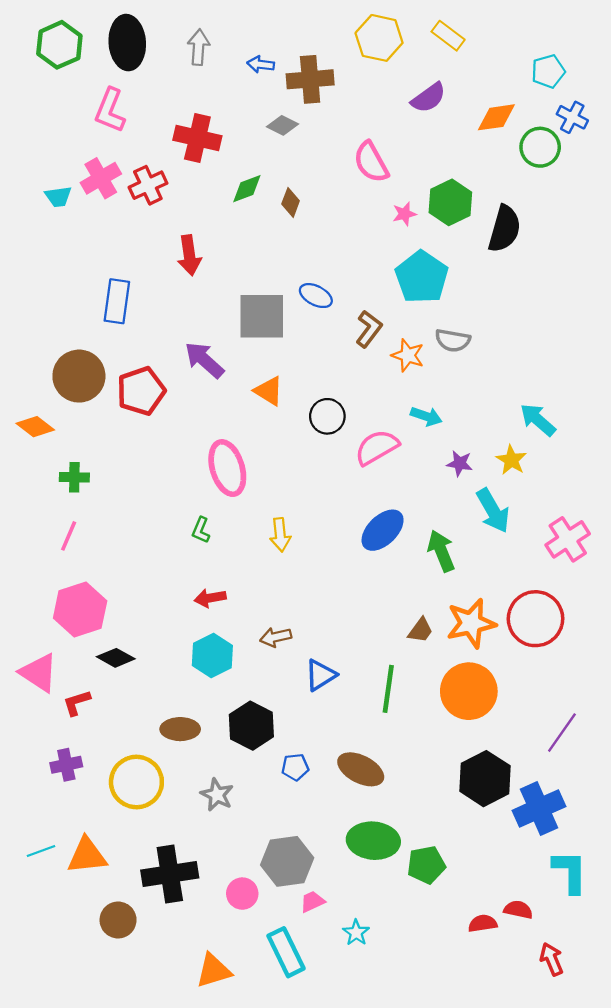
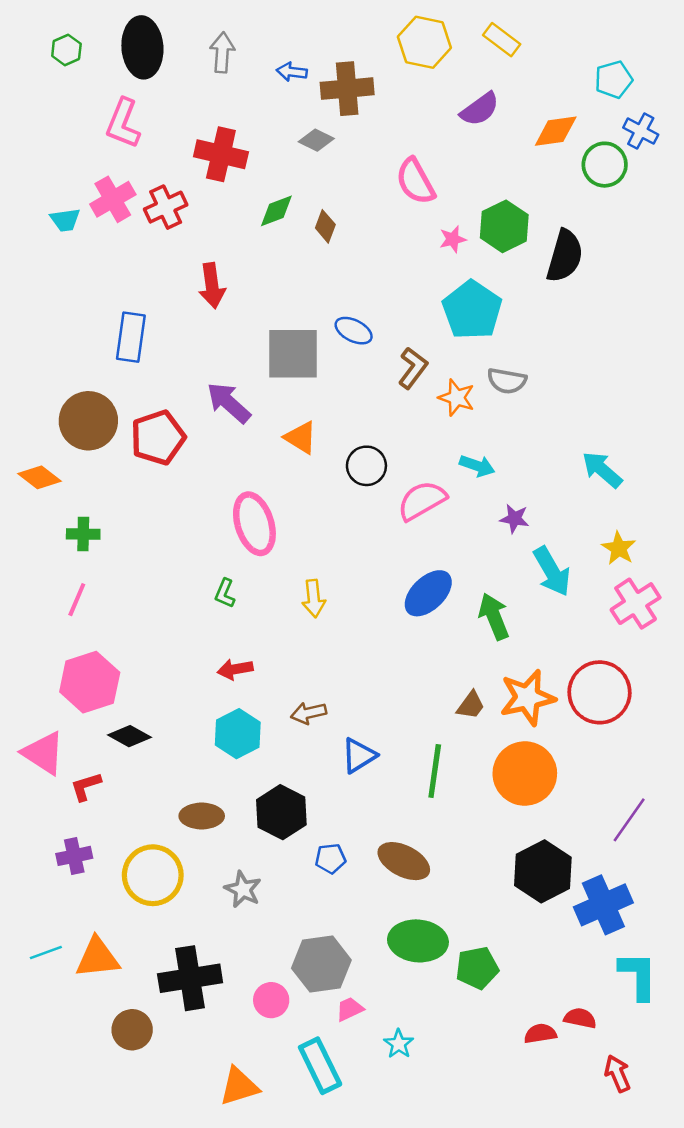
green hexagon: (59, 45) -> (66, 50), size x0.6
yellow star: (511, 460) -> (619, 548), moved

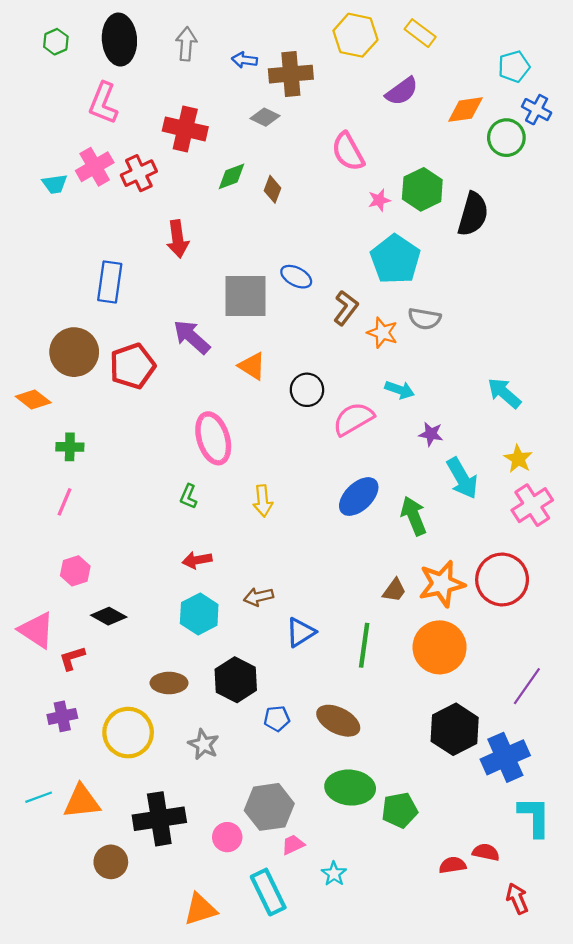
pink hexagon: (90, 682) -> (75, 571), size x0.6

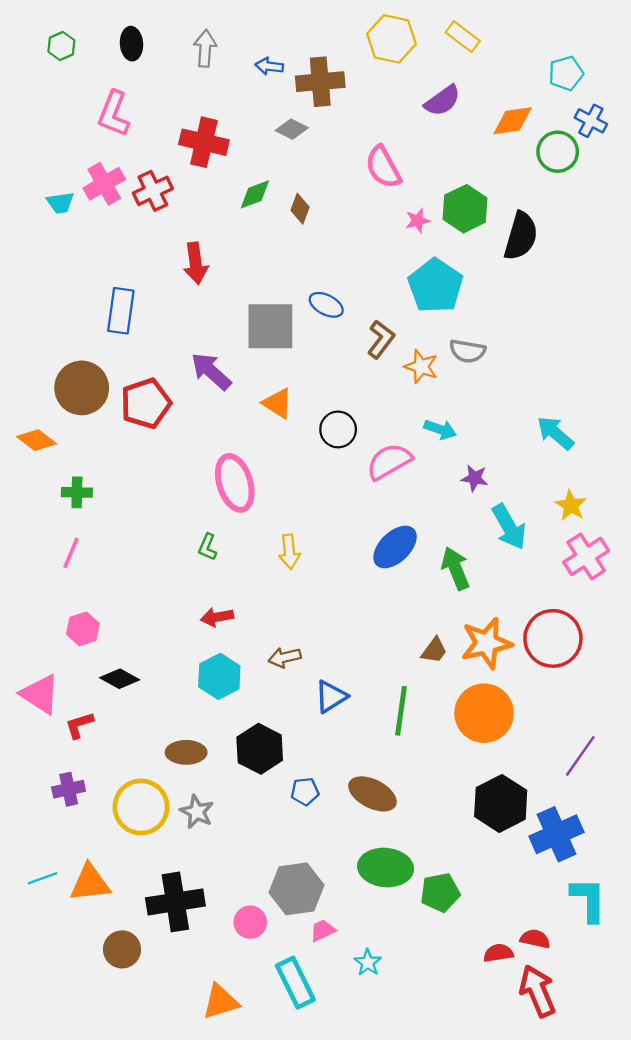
black ellipse: (119, 40) -> (131, 44), size x0.6
gray star: (204, 744) -> (197, 812), moved
red arrow: (517, 899) -> (537, 991), moved, size x1.5

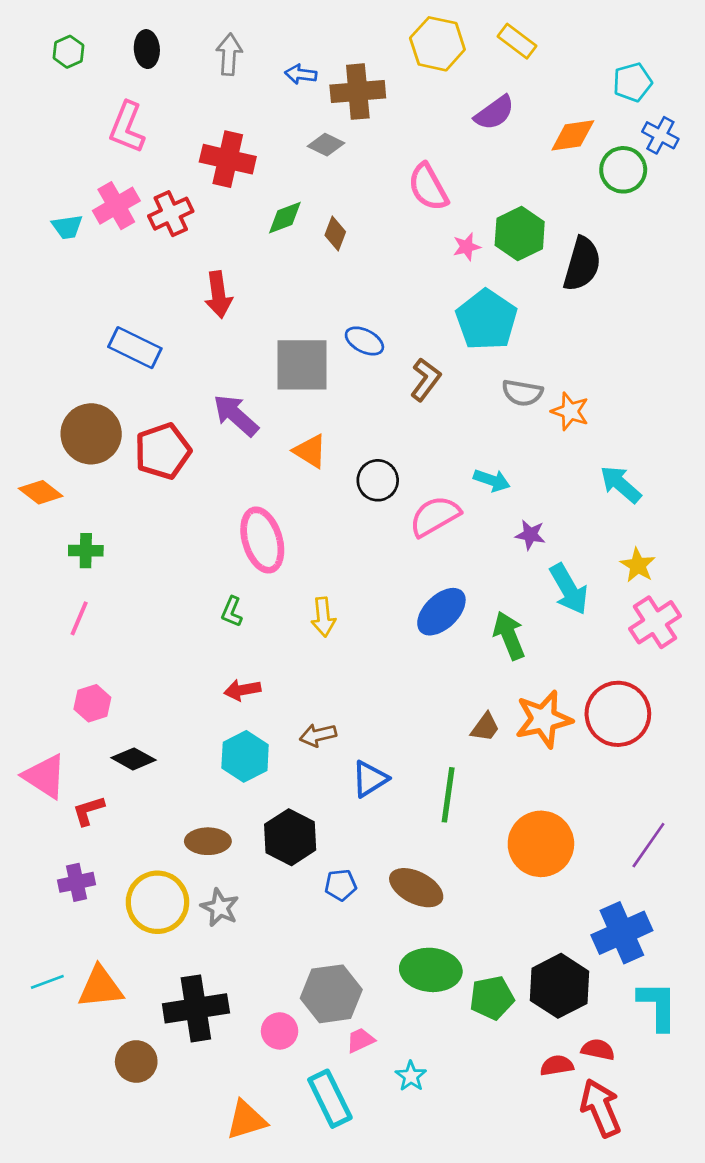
blue rectangle: (121, 311) -> (135, 348), turned -72
orange star: (421, 367) -> (570, 411), moved
orange circle: (484, 713) -> (541, 844), moved
black hexagon: (501, 803) -> (559, 986), moved

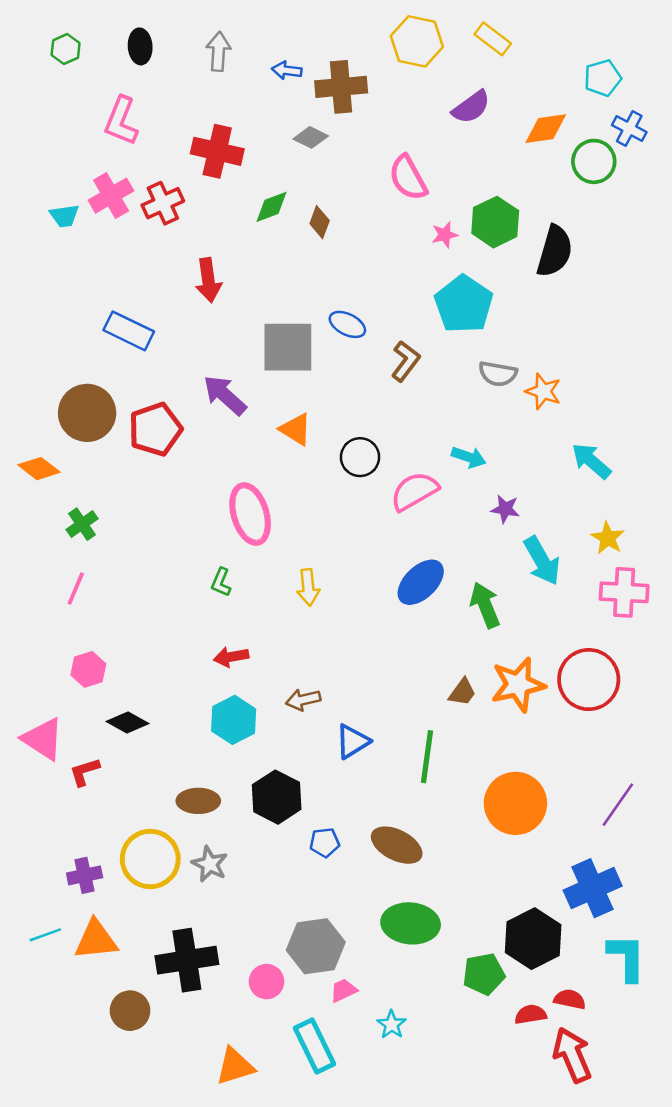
green cross: (86, 551) -> (82, 524), turned -36
pink cross: (655, 622) -> (624, 592), turned 36
purple cross: (77, 882) -> (85, 875), moved
green pentagon: (492, 998) -> (484, 974), moved

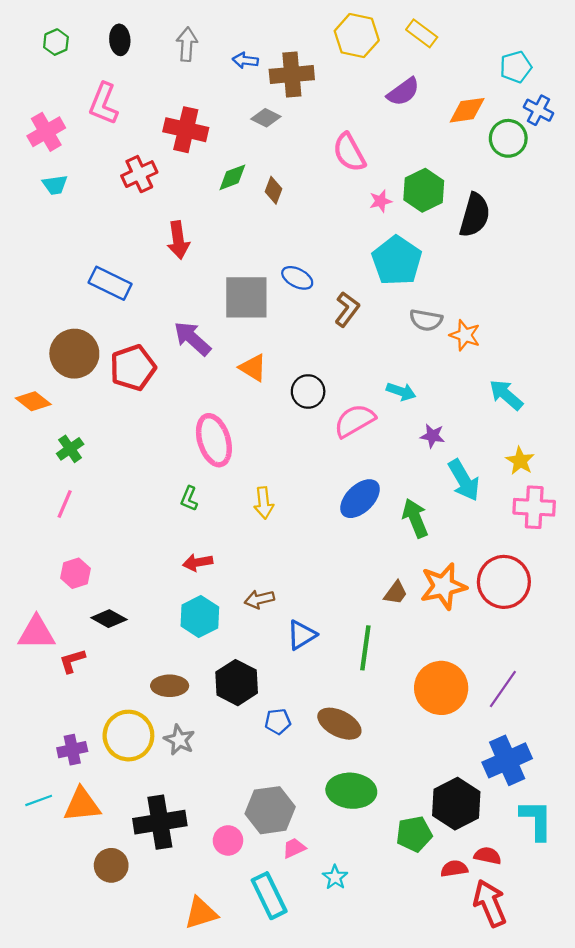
pink cross: (111, 196) -> (46, 132), moved
pink triangle: (43, 739) -> (36, 633), turned -33
purple line: (618, 805) -> (503, 689), moved

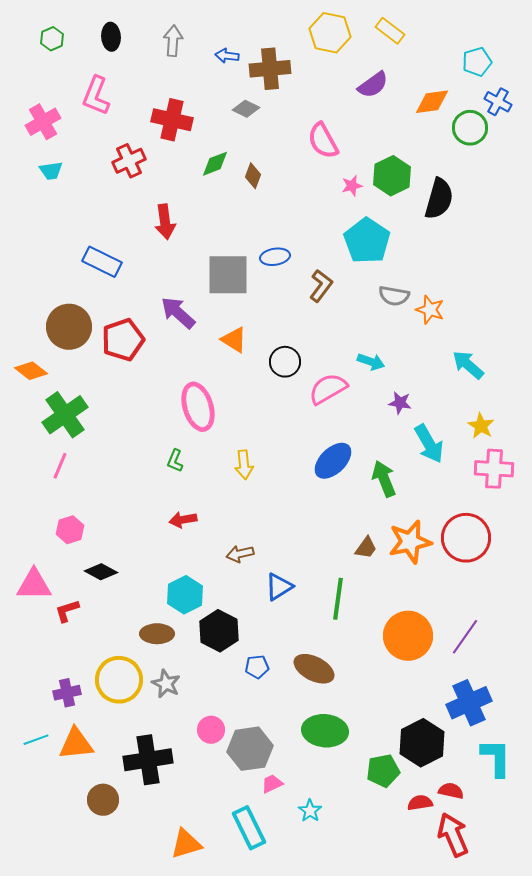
blue ellipse: (297, 278) -> (275, 257), turned -36
green cross: (70, 449) -> (65, 415), size x1.8
cyan hexagon: (200, 617) -> (185, 595), moved
pink circle: (228, 840) -> (211, 730), moved

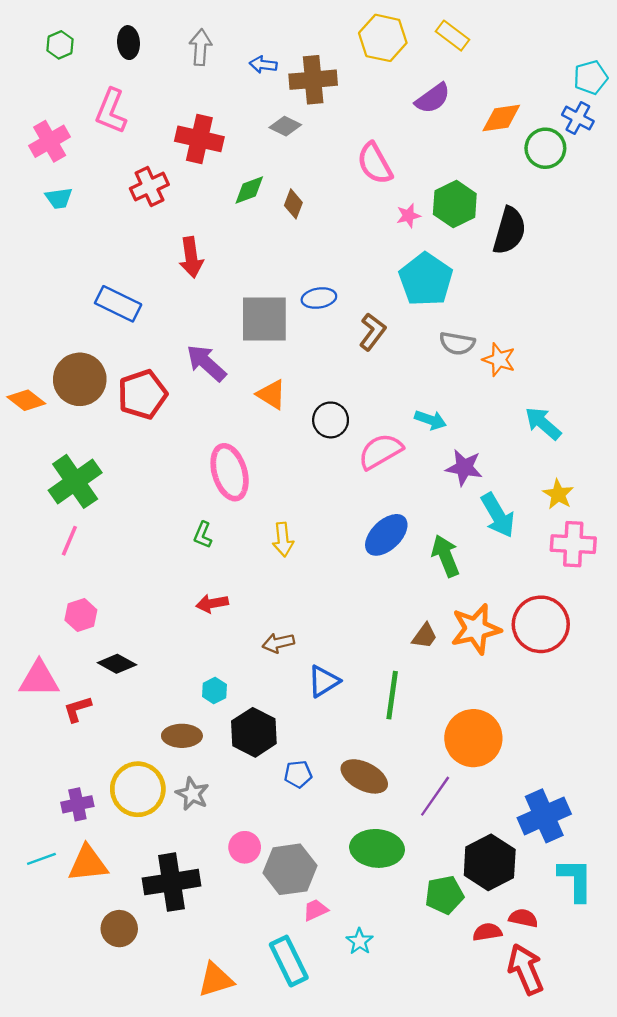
cyan pentagon: (477, 62) -> (591, 77), moved
orange diamond: (31, 371) -> (26, 400), moved
purple star: (400, 403) -> (464, 468), size x1.4
cyan hexagon: (185, 595) -> (214, 691), size x0.6
purple line: (465, 637) -> (435, 796), moved

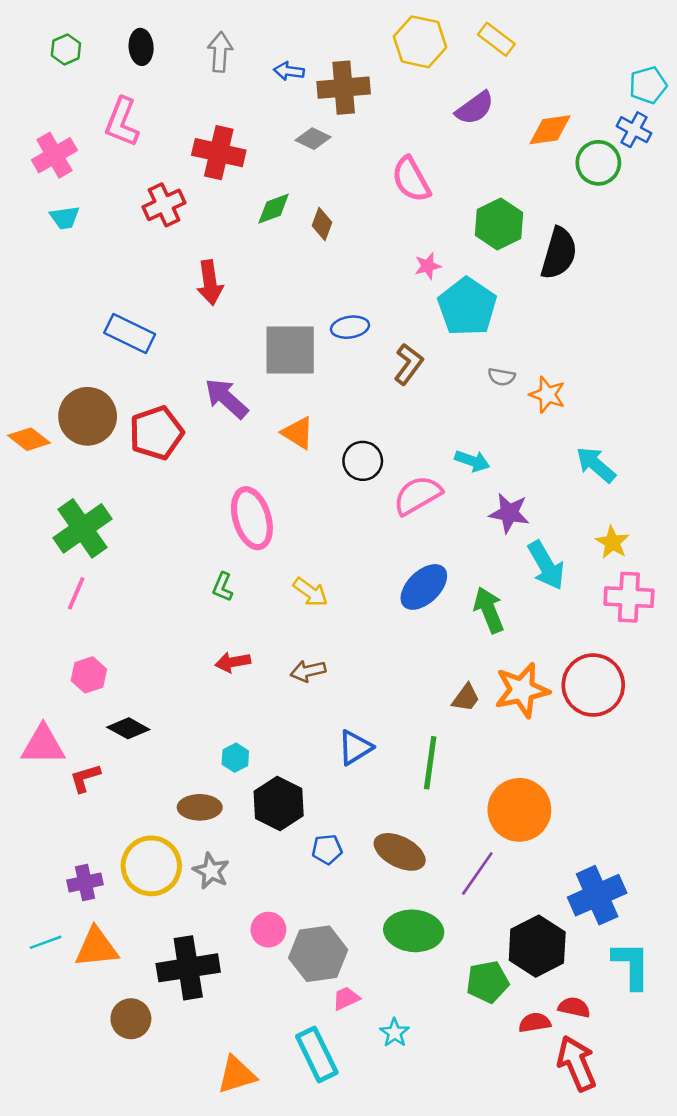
pink star: (408, 216) -> (428, 266), moved
gray semicircle: (457, 343) -> (502, 377), size x0.7
yellow arrow: (283, 540) -> (310, 592), turned -48
brown arrow: (278, 643) -> (308, 671), moved

